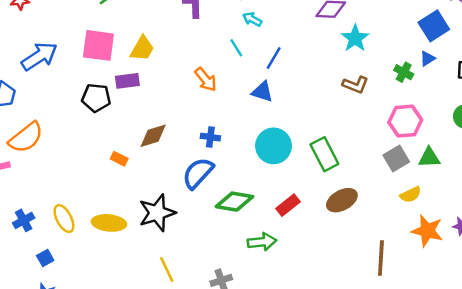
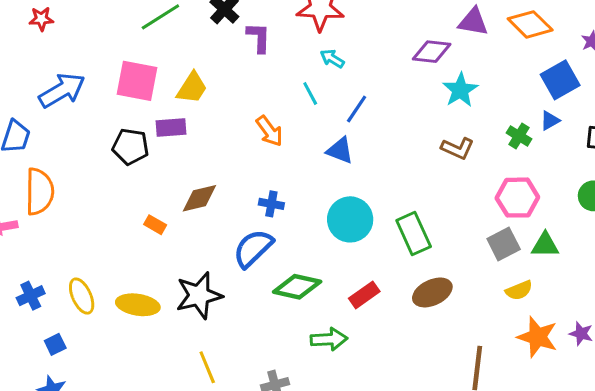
orange semicircle: (26, 138) -> (40, 192), turned -54

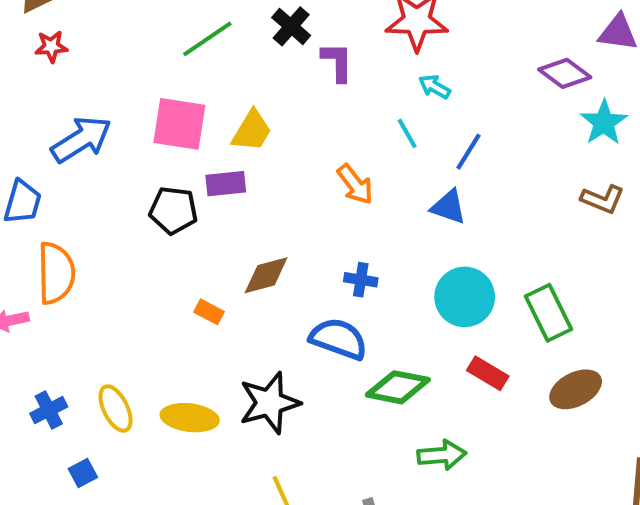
purple diamond: (432, 52) -> (565, 73), turned 33
blue semicircle: (253, 248) -> (339, 339), turned 66
red rectangle: (364, 295) -> (488, 373), moved, turned 68

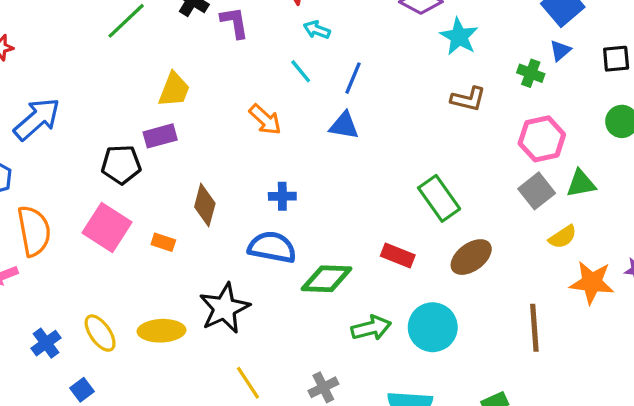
pink square: (179, 124) -> (107, 228), moved, turned 33
brown diamond: (266, 275) -> (205, 205), turned -51
cyan circle: (465, 297) -> (433, 327), moved

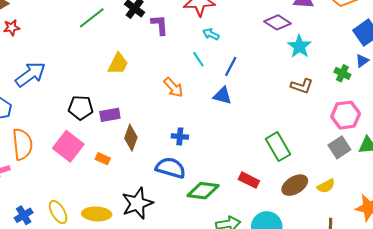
purple rectangle: (160, 136) -> (110, 115), moved
yellow semicircle: (563, 237) -> (326, 186), moved

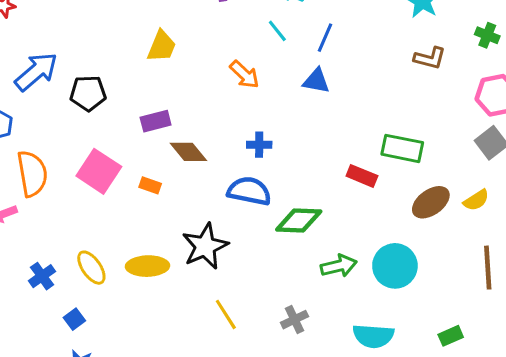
black pentagon: (81, 108) -> (88, 93), moved
brown diamond: (131, 138) -> (188, 152), turned -55
green rectangle: (278, 147) -> (402, 148), turned -44
red rectangle: (249, 180) -> (362, 176), moved

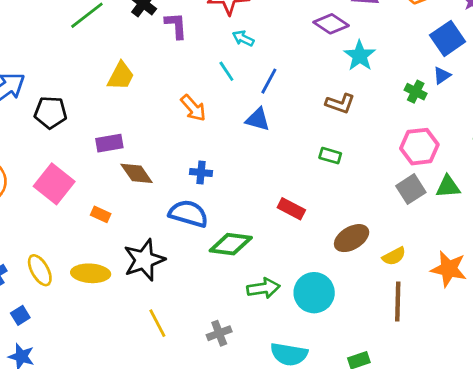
brown L-shape: (430, 58) -> (340, 104), moved
green rectangle: (402, 148) -> (330, 156), moved, size x0.6
orange rectangle: (150, 185) -> (101, 214), moved
yellow semicircle: (476, 200) -> (394, 256), moved

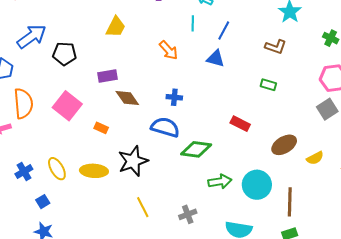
cyan line: (226, 71) -> (193, 23), turned 35
brown line: (398, 302) -> (290, 202), moved

